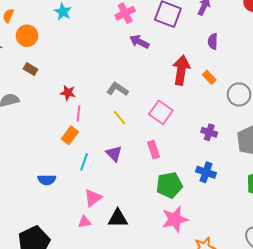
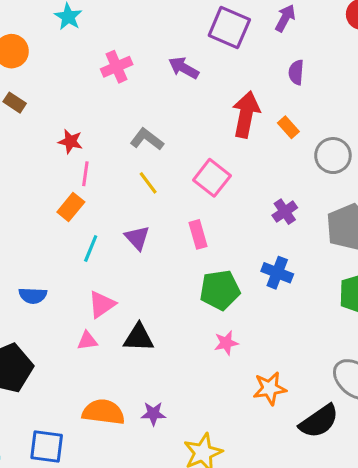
pink cross: (125, 13) -> (117, 67), moved
purple cross: (209, 132) -> (285, 212), turned 35
blue semicircle: (47, 180) -> (33, 296), moved
pink star: (175, 219) -> (226, 343), size x0.6

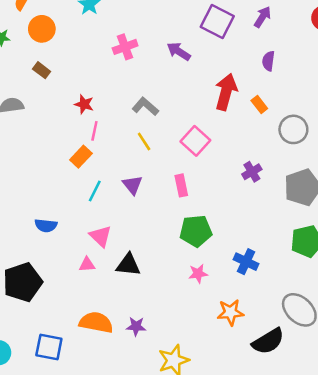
blue cross: (277, 273) -> (246, 262), moved
pink triangle: (102, 304) -> (101, 236), turned -45

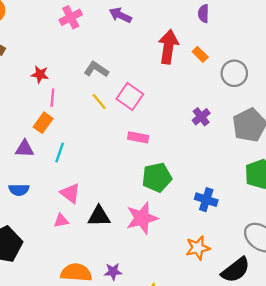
pink square: (195, 141) -> (130, 96), moved
purple triangle: (132, 185) -> (25, 149), moved, turned -42
pink rectangle: (181, 185) -> (138, 137), turned -60
pink star: (198, 274) -> (142, 218), moved, size x1.8

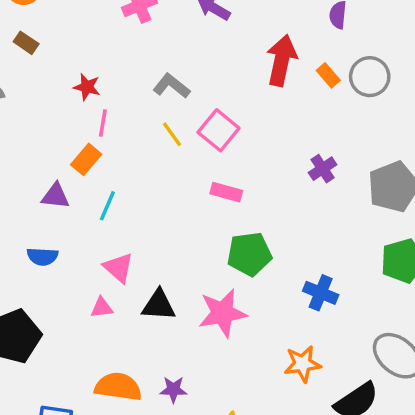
gray circle: (234, 73) -> (370, 77), moved

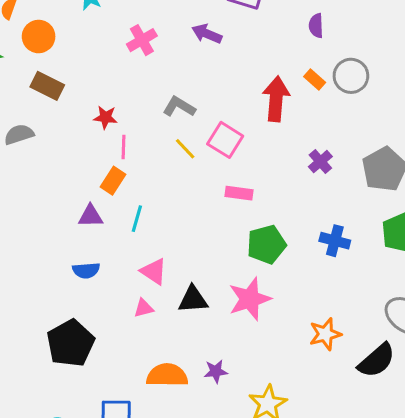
brown rectangle: (26, 43) -> (47, 86), size x1.5
red arrow: (282, 60) -> (276, 99), moved
blue cross: (321, 293) -> (335, 241), moved

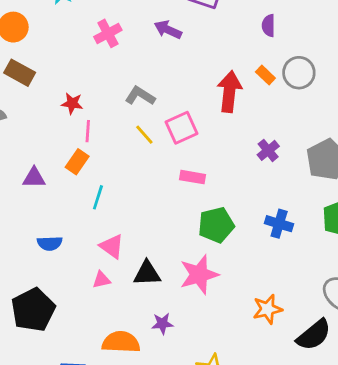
pink square: (225, 140) -> (181, 128), turned 32
purple triangle: (91, 216) -> (34, 178), moved
purple star: (216, 371) -> (162, 324), moved

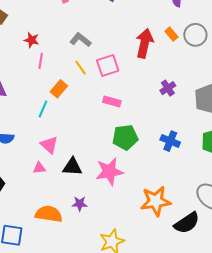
orange rectangle: (77, 162) -> (59, 89), moved
orange star: (267, 309) -> (156, 201), size x1.4

